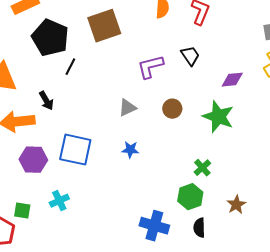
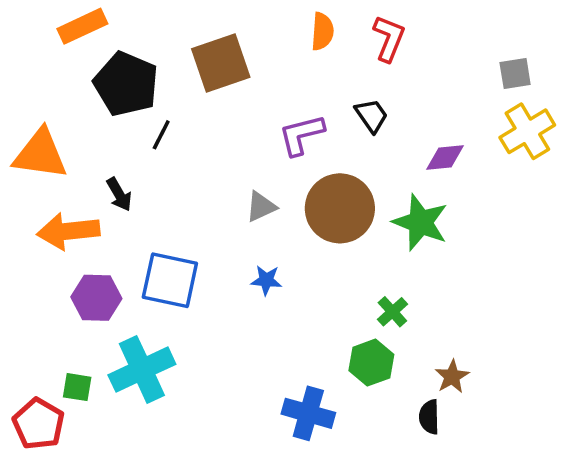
brown circle: (172, 109) -> (340, 208), size x2.0
cyan cross: (59, 201) -> (142, 370), size x1.8
black semicircle: (199, 228) -> (429, 417), moved

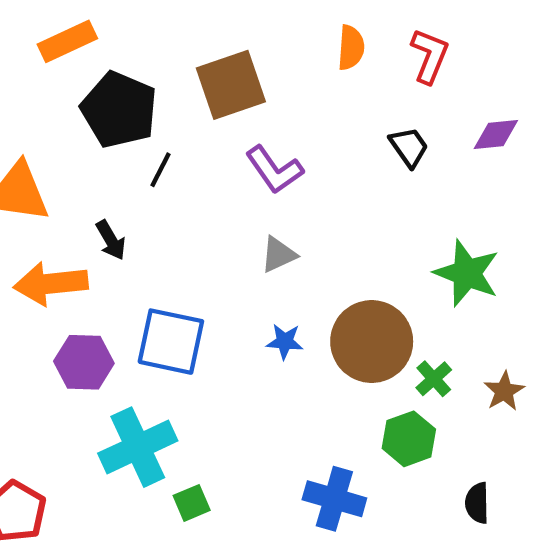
purple L-shape: (301, 135) -> (274, 170), moved, turned -111
purple diamond: (445, 158) -> (496, 135), moved
brown circle: (340, 208) -> (372, 342), moved
brown star: (452, 377) -> (504, 391), moved
green square: (77, 387) -> (192, 503), moved, turned -32

